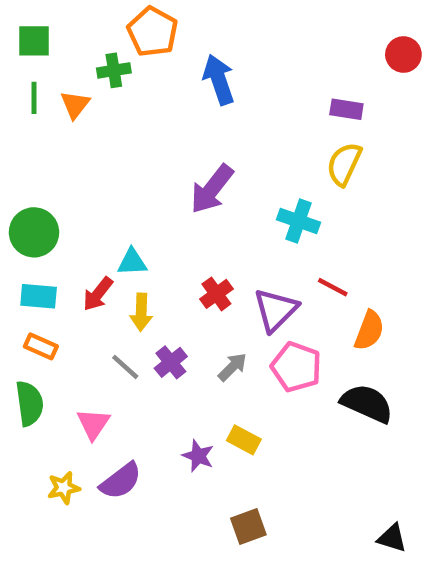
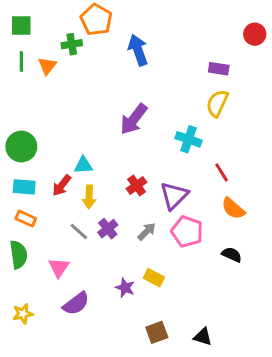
red line: (333, 287) -> (222, 172), moved, turned 30
orange semicircle: (369, 330) -> (233, 208), turned 110
black semicircle: (367, 403) -> (232, 255), size x0.6
yellow star: (64, 488) -> (23, 314), moved
black triangle: (392, 538) -> (203, 337), moved

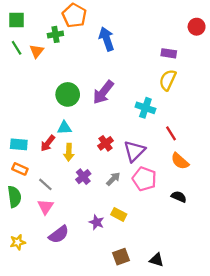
green line: (21, 61) -> (17, 48), turned -32
green circle: (21, 147) -> (68, 94), moved
gray line: (79, 232) -> (45, 184), moved

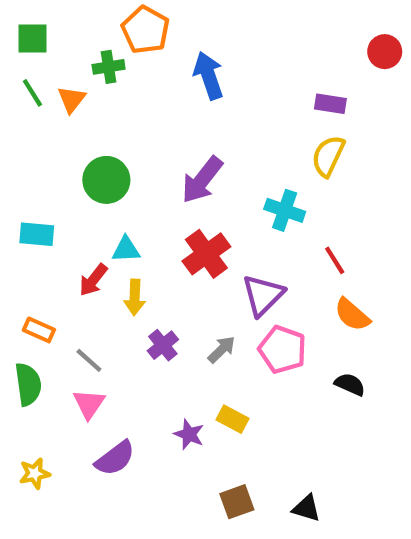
green circle: (68, 94) -> (106, 180), moved
red cross: (105, 143) -> (206, 254), moved, size x1.5
cyan rectangle: (19, 144) -> (37, 234), moved

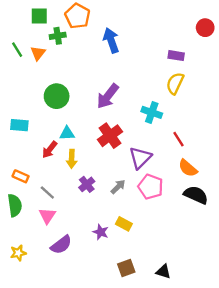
green square: (32, 39) -> (39, 16), moved
black semicircle: (350, 384) -> (196, 195), moved, size x1.5

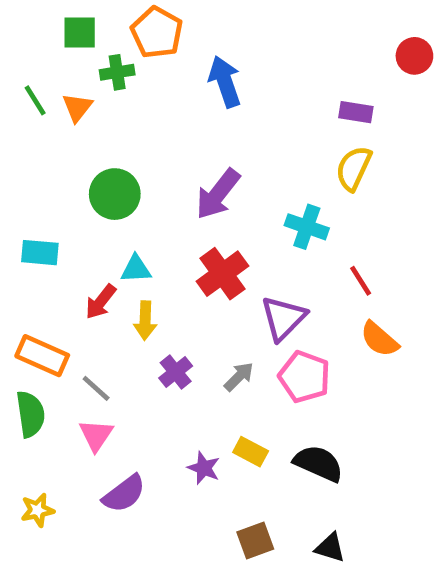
orange rectangle: (21, 176) -> (42, 356), size x1.5
black semicircle: (196, 195) -> (318, 463), moved

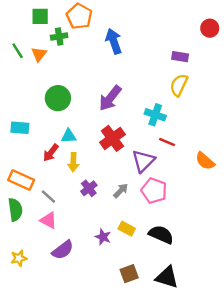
red line: (361, 281) -> (167, 142), moved, turned -35
orange semicircle: (379, 339) -> (205, 161), moved
pink triangle: (96, 435) -> (48, 220), turned -36
black triangle: (330, 548) -> (167, 277), size x1.5

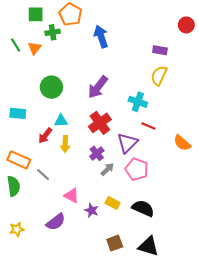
purple cross: (89, 188) -> (97, 153), moved
pink triangle: (48, 220) -> (71, 196), moved

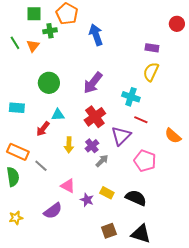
yellow arrow: (65, 144) -> (69, 145), moved
pink pentagon: (137, 169) -> (145, 161), moved

